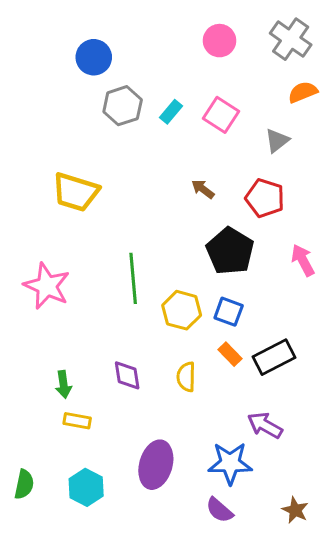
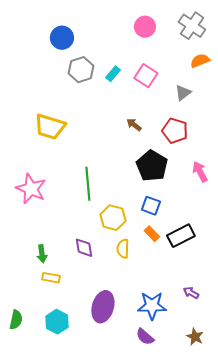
yellow hexagon: (182, 310) -> (113, 218), moved
purple arrow: (265, 425) -> (191, 293), moved, size x0.7

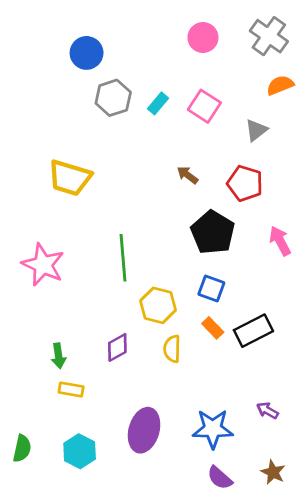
purple diamond: (84, 248) -> (117, 347), turned 70
purple semicircle: (145, 337) -> (220, 478), moved

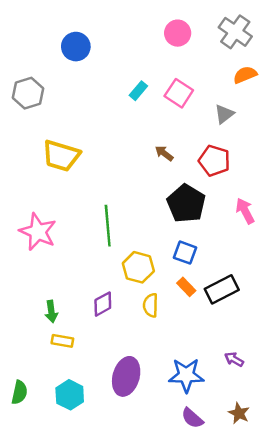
gray hexagon: (113, 98) -> (28, 93), moved

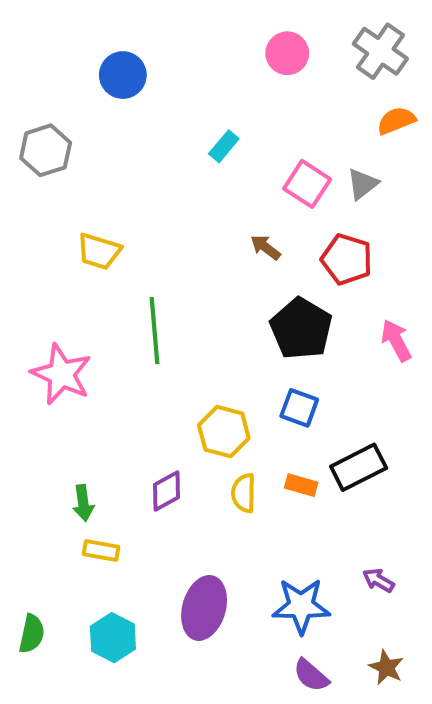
pink square: (179, 93) -> (307, 184), moved
yellow trapezoid: (61, 156) -> (99, 251), size x0.7
green line: (108, 226) -> (155, 331), moved
orange rectangle: (186, 287) -> (301, 485), moved, turned -30

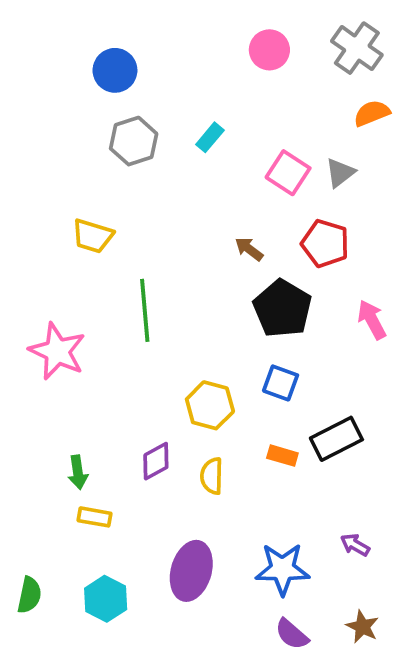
gray hexagon: (46, 150) -> (134, 141), moved
brown arrow: (265, 247) -> (249, 249), moved
yellow semicircle: (244, 493) -> (212, 476), moved

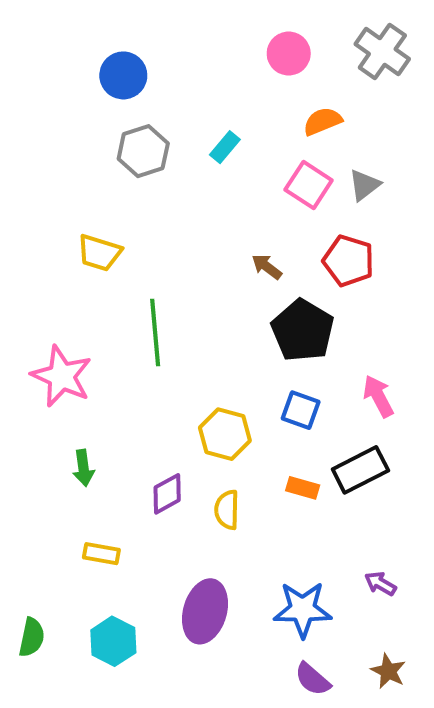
orange semicircle: (372, 113) -> (323, 121), moved
pink arrow: (372, 320) -> (378, 396), moved
green arrow: (78, 472) -> (83, 468), moved

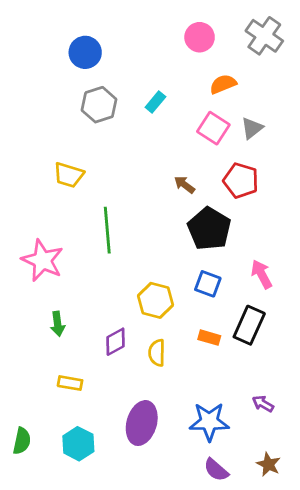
black rectangle: (360, 470) -> (249, 325), turned -39

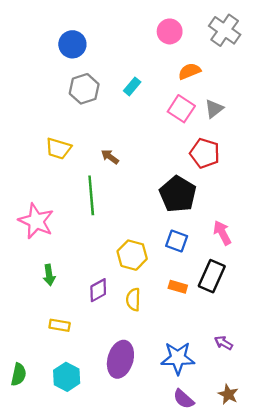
brown arrow: (184, 185) -> (110, 157), moved

